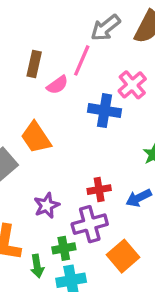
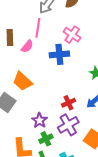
green cross: (64, 248) -> (46, 139), moved

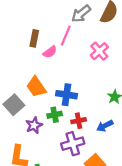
blue cross: (59, 54) -> (66, 95), moved
purple star: (40, 120) -> (34, 125), moved
green cross: (46, 139) -> (55, 115), moved

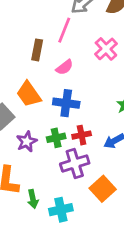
brown rectangle: (34, 38) -> (37, 50), moved
pink semicircle: (50, 52) -> (64, 67), moved
green cross: (55, 115) -> (56, 138), moved

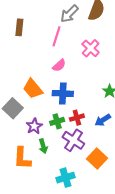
brown rectangle: (37, 50) -> (19, 27), moved
purple cross: (75, 163) -> (73, 140), turned -35
green arrow: (33, 199) -> (43, 146), moved

